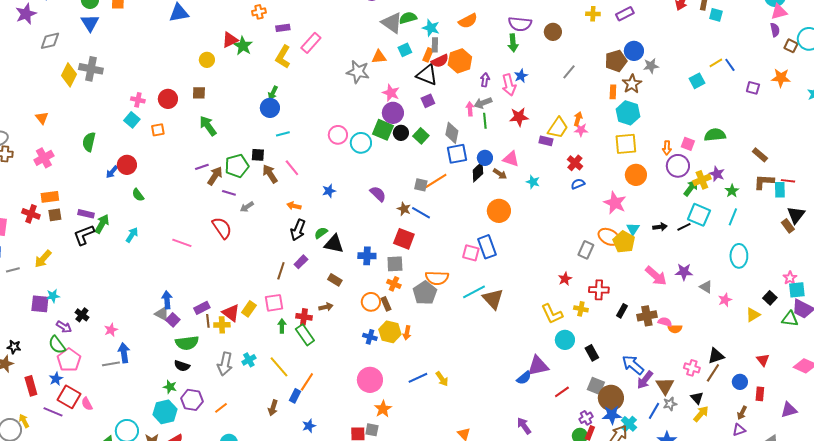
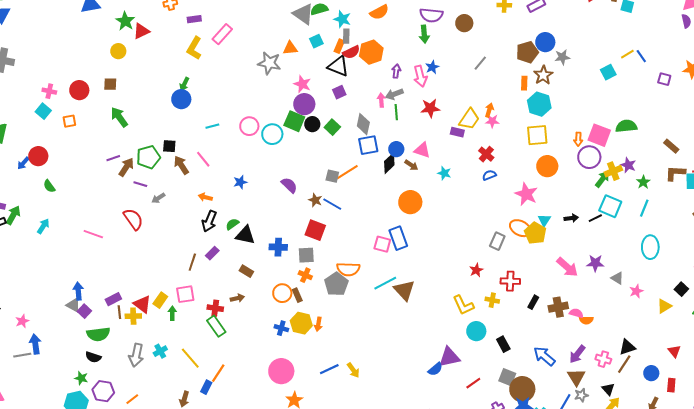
green star: (243, 46) -> (125, 21), moved
cyan line: (283, 134) -> (212, 126), moved
pink square: (688, 144) -> (599, 135), size x1.6
green arrow: (282, 326) -> (172, 313), moved
purple arrow: (645, 380) -> (577, 354), moved

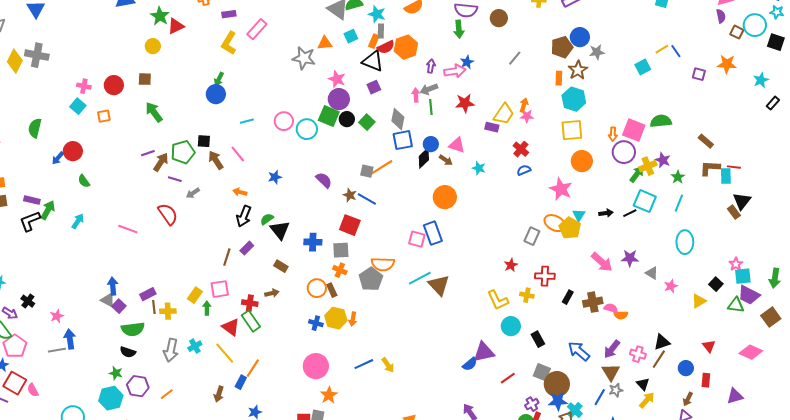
pink arrow: (420, 76) -> (455, 71), turned -85
black triangle: (245, 235) -> (280, 230), turned 40
red triangle: (142, 304) -> (231, 327), moved

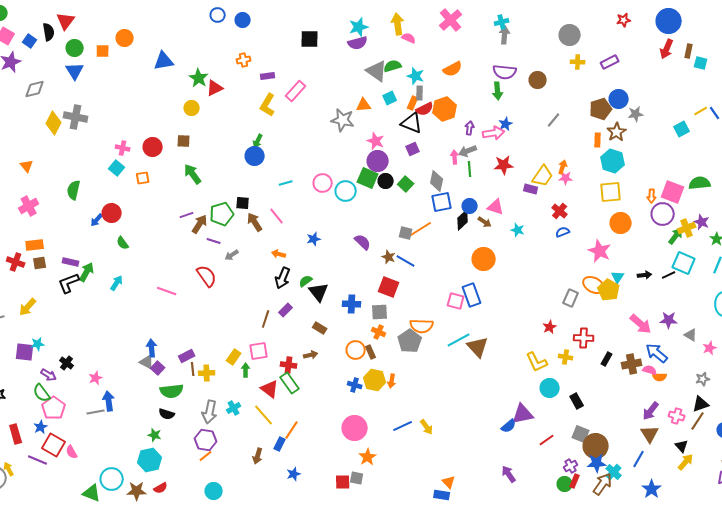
blue arrow: (579, 351) -> (657, 353), moved
purple hexagon: (138, 386) -> (206, 440), moved
gray star: (616, 390) -> (703, 379), moved

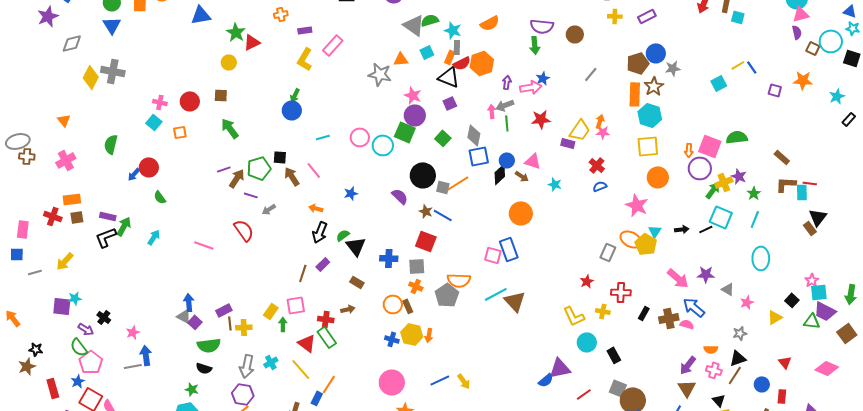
orange rectangle: (598, 140) -> (635, 94), size x1.6
black circle: (386, 181) -> (423, 175), moved, size x1.6
orange semicircle: (660, 377) -> (711, 349), moved

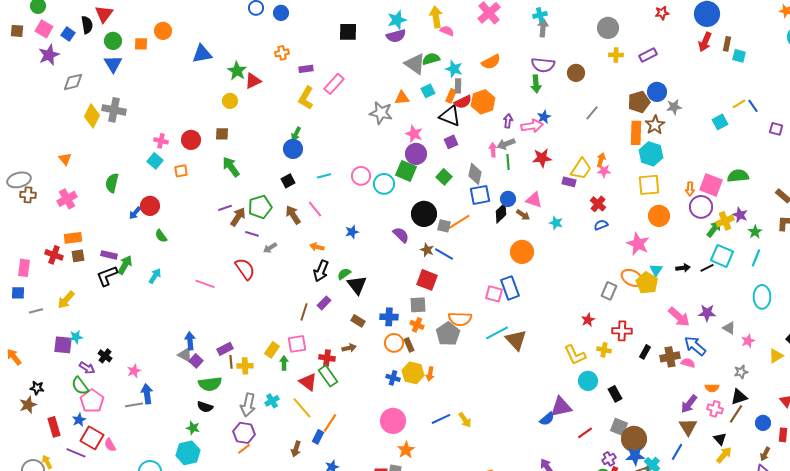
black square: (280, 157) -> (288, 181), moved, turned -32
blue cross: (389, 258) -> (389, 317), moved

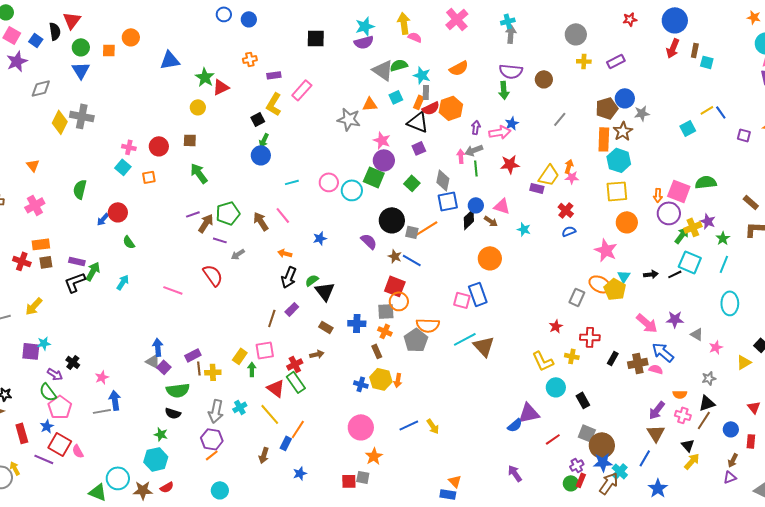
black square: (288, 181) -> (258, 119), moved
orange circle: (394, 343) -> (399, 301), moved
red cross: (327, 358) -> (295, 364), turned -35

